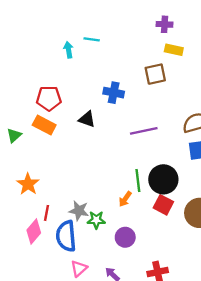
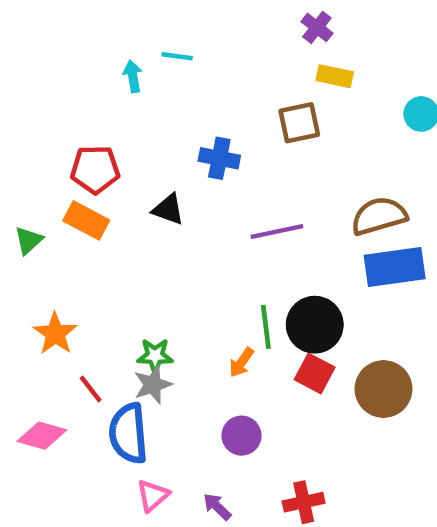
purple cross: (165, 24) -> (317, 27), turned 35
gray star: (79, 211) -> (153, 385), turned -30
red line: (46, 213) -> (91, 389), turned -49
green star: (96, 220) -> (155, 356), moved
pink diamond: (34, 231) -> (42, 436), moved, turned 65

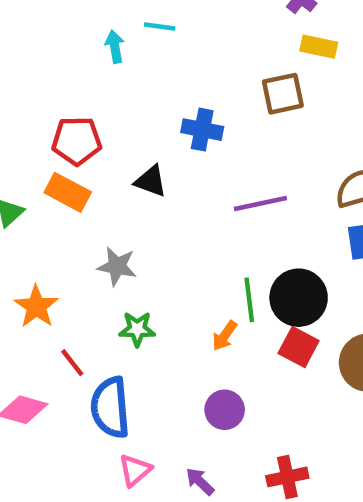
gray star: (153, 385) -> (117, 266), moved, turned 30

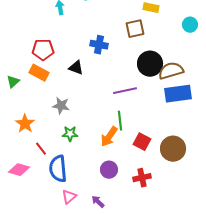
purple line: (260, 204) -> (125, 91), moved
black circle: (299, 298) -> (150, 64), moved
orange arrow: (225, 336) -> (109, 137), size x1.5
red cross: (287, 477) -> (142, 178), moved

